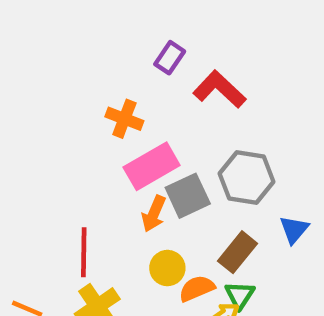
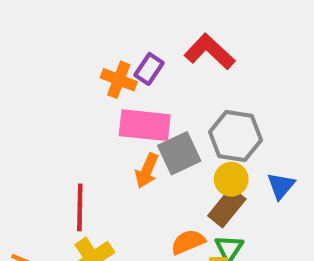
purple rectangle: (170, 58) -> (149, 69), moved
pink rectangle: (152, 166) -> (145, 125), turned 36
yellow circle: (167, 268) -> (231, 179), moved

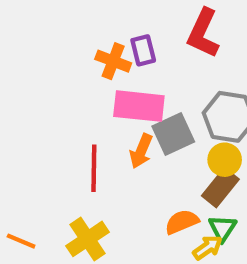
red L-shape: (210, 52) -> (203, 33), turned -108
purple rectangle: (149, 69) -> (143, 50), turned -48
red line: (80, 207) -> (94, 168), moved

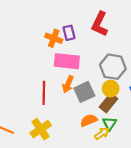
gray square: (173, 134) -> (84, 92), moved

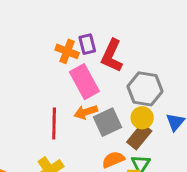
red L-shape: (100, 24) -> (112, 56), moved
pink rectangle: (67, 61) -> (84, 82), turned 55
orange arrow: (68, 84) -> (86, 112), turned 49

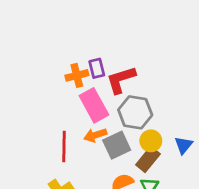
orange cross: (67, 51) -> (77, 75), turned -35
red L-shape: (112, 56) -> (121, 80), turned 48
gray hexagon: (145, 89) -> (135, 112), moved

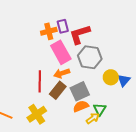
yellow circle: (151, 141) -> (111, 77), moved
gray square: (117, 145) -> (80, 91), moved
brown rectangle: (148, 159) -> (58, 90), moved

